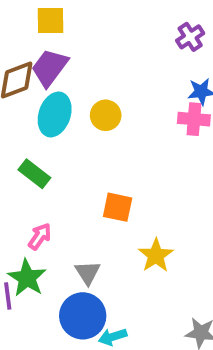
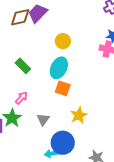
cyan ellipse: (55, 114) -> (59, 68), moved
blue circle: (83, 316) -> (63, 143), moved

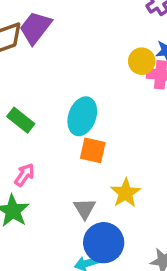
yellow circle: (63, 41) -> (142, 61), moved
gray triangle: (43, 119) -> (85, 209), moved

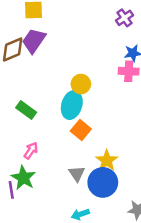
yellow circle: (142, 61) -> (81, 84), moved
orange square: (93, 150) -> (81, 130), turned 30
blue circle: (104, 243) -> (103, 182), moved

